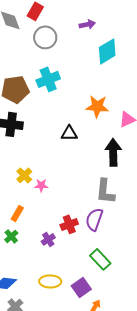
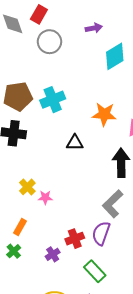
cyan cross: (48, 79) -> (53, 100), moved
gray L-shape: (105, 191) -> (113, 204), turned 40
green rectangle: (100, 259) -> (95, 271), moved

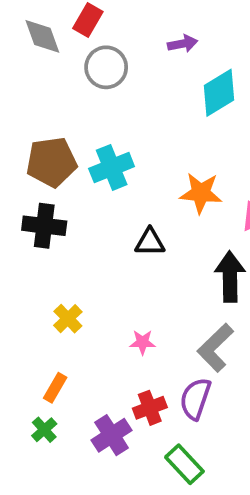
pink star: (45, 197) -> (143, 342), moved
purple cross: (53, 254) -> (112, 435), size x1.5

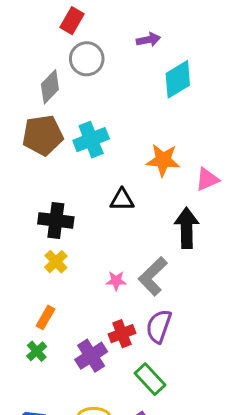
gray diamond: (42, 36) -> (50, 87), moved, turned 64
black cross: (44, 226) -> (56, 220), moved
gray L-shape: (215, 348) -> (153, 276), moved

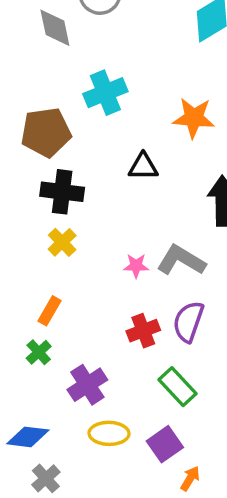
gray diamond: (50, 87) -> (55, 28), turned -56
brown pentagon: (43, 135) -> (46, 132), moved
gray L-shape: (153, 276) -> (181, 260), turned 75
purple cross: (91, 356) -> (87, 385), moved

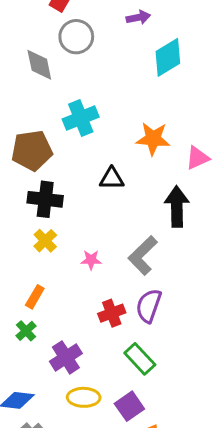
gray L-shape: (181, 260) -> (143, 255), turned -75
pink star: (136, 266) -> (91, 260), moved

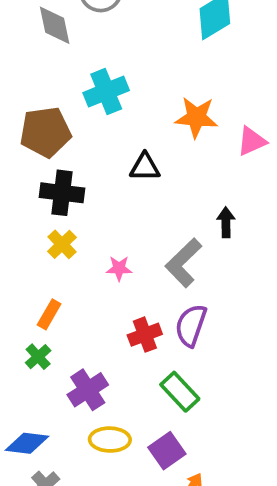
black arrow: (177, 207) -> (226, 222), moved, size x0.6

